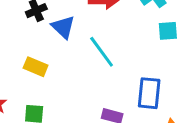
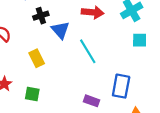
yellow rectangle: (36, 67) -> (37, 58), turned 36

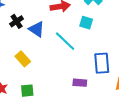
cyan square: (140, 40) -> (86, 23), moved, turned 32

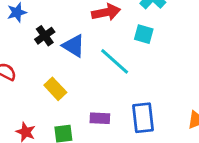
blue rectangle: (102, 63) -> (143, 118), moved
purple rectangle: (80, 83) -> (100, 118), moved

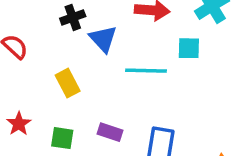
cyan square: (144, 34) -> (189, 48), turned -30
cyan line: (115, 61) -> (146, 71), turned -56

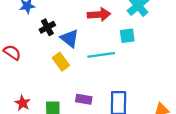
yellow rectangle: (68, 83) -> (61, 62), moved

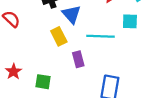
purple rectangle: (84, 99) -> (78, 59), moved, turned 56

